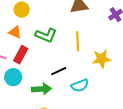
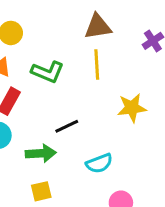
yellow line: (78, 41) -> (97, 64), moved
cyan semicircle: (80, 85) -> (99, 163), moved

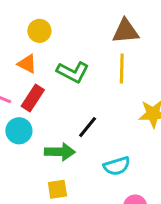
black line: (67, 126) -> (88, 127), turned -30

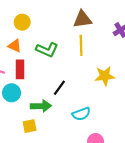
red rectangle: (33, 98) -> (20, 69), turned -30
yellow square: (57, 189) -> (30, 126), moved

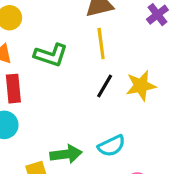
black line: (59, 88) -> (105, 86), moved
green arrow: (41, 106) -> (66, 154), moved

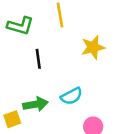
black line: (105, 86) -> (38, 59), moved, turned -36

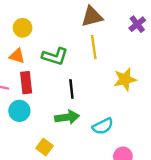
green arrow: (35, 104) -> (67, 117), moved
yellow square: (12, 119) -> (45, 147), turned -35

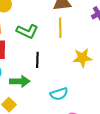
green arrow: (67, 117) -> (20, 81), moved

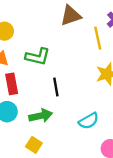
yellow line: (60, 28) -> (98, 38), moved

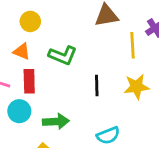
black line: (56, 87) -> (97, 85), moved

